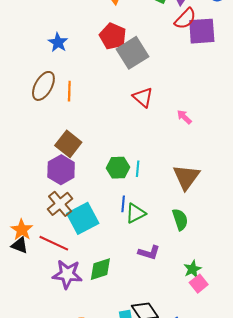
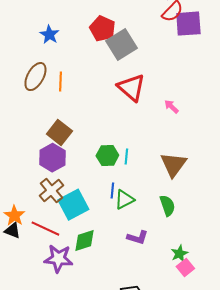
red triangle: (143, 97) -> (131, 88), size x1.4
green diamond: (100, 269) -> (84, 241), moved

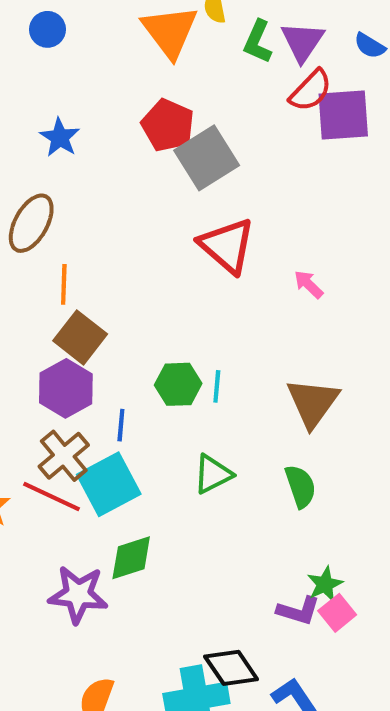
orange line: (60, 82) -> (64, 284), moved
blue line: (112, 191) -> (121, 425), moved
red line: (45, 229) -> (52, 497), moved
purple L-shape: (137, 238) -> (298, 611), moved

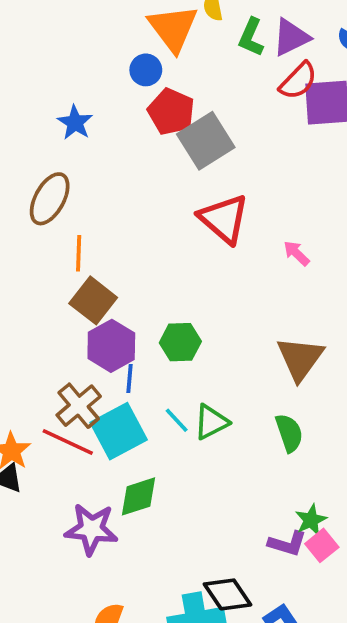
blue circle: (47, 29) -> (146, 70), moved
purple triangle: (302, 42) -> (291, 37), turned 30
cyan line: (217, 386) -> (177, 420), moved, turned -48
purple hexagon: (66, 388) -> (111, 346), moved

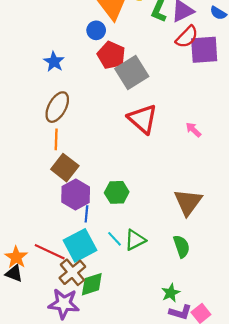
brown ellipse: (50, 199) -> (57, 107), moved
pink arrow: (296, 253) -> (193, 130), moved
brown cross: (79, 406) -> (72, 272), moved
green star: (311, 520) -> (171, 293), moved

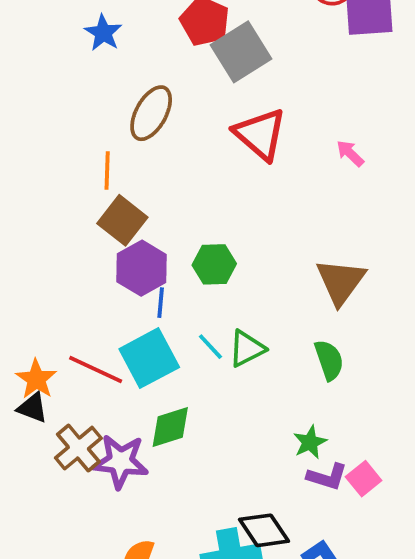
brown ellipse: (57, 107) -> (151, 113), moved
brown cross: (72, 272) -> (78, 448), moved

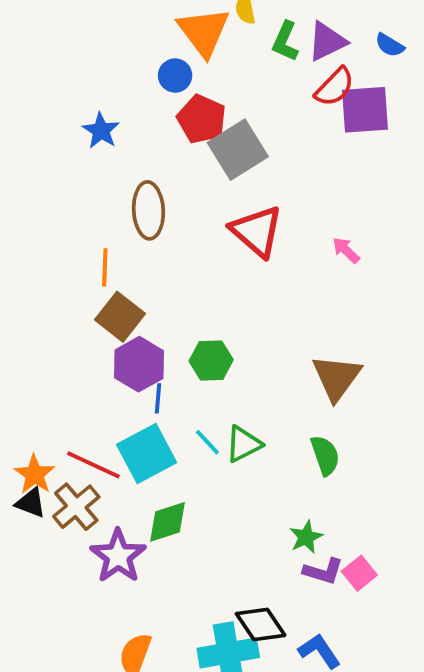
brown ellipse: (151, 113) -> (148, 210), turned -32
brown cross: (78, 448) -> (76, 507), moved
purple star: (120, 461) -> (118, 556), turned 30

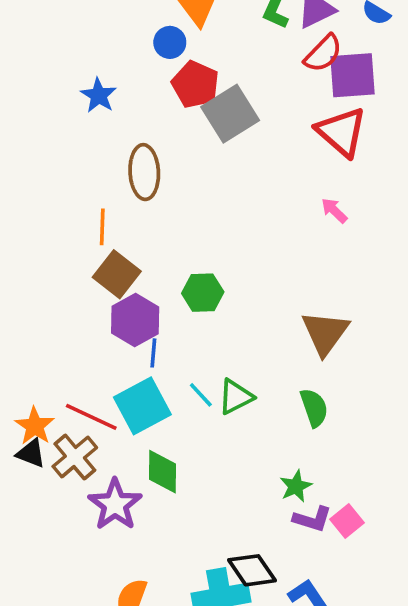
red triangle: (257, 231) -> (341, 132), moved
green hexagon: (211, 360) -> (203, 293), moved
green diamond: (167, 522) -> (163, 472), turned -72

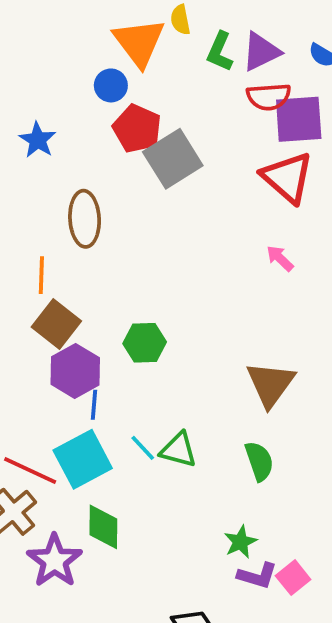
red semicircle: (323, 53) -> (269, 97), turned 42
green triangle: (236, 397) -> (178, 450), turned 42

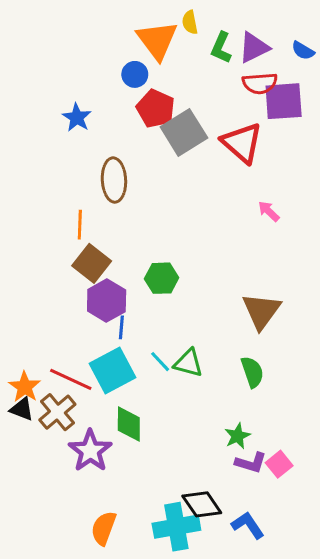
red triangle: (287, 177) -> (242, 143), moved

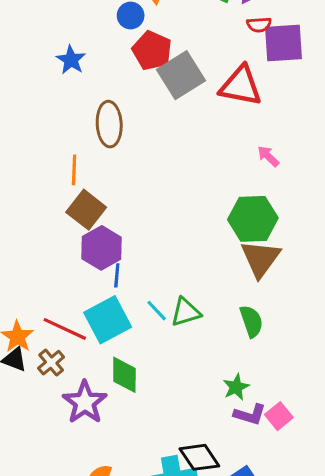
red semicircle: (260, 83) -> (259, 25), size x0.7
red triangle: (242, 143) -> (241, 86), turned -30
green hexagon: (162, 278) -> (253, 219), moved, size x1.4
green triangle: (188, 363) -> (186, 312), turned -32
brown cross: (57, 412) -> (51, 363), size x0.7

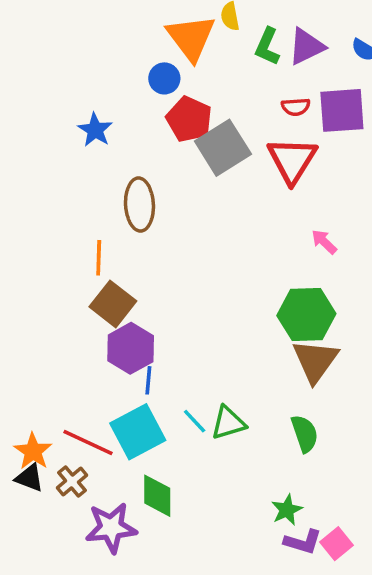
red semicircle: (259, 25) -> (296, 107), moved
red triangle: (241, 86) -> (292, 160), turned 51
purple star: (85, 402) -> (111, 528), turned 30

